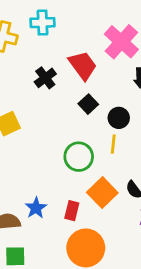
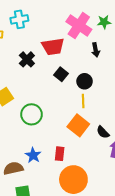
red trapezoid: (83, 65) -> (53, 47), turned 125
green circle: (79, 157) -> (32, 114), moved
orange square: (102, 193) -> (78, 125), moved

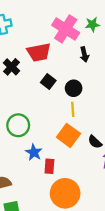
blue star: (33, 155) -> (34, 152), moved

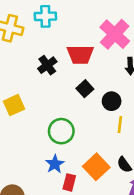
yellow line: (73, 109) -> (120, 124), moved
green circle: (18, 125) -> (61, 131), moved
orange square: (68, 135) -> (96, 167), moved

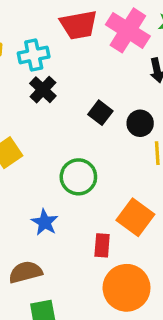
cyan cross: (45, 16) -> (34, 55), moved
red trapezoid: (80, 55) -> (79, 25), moved
blue star: (55, 164) -> (45, 222), moved

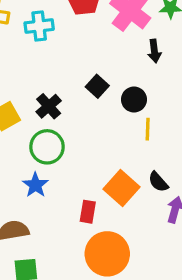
black cross: (43, 90) -> (49, 106), moved
green circle: (78, 177) -> (47, 147), moved

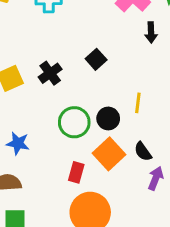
black circle: (134, 100) -> (108, 118), moved
green circle: (47, 147) -> (74, 122), moved
blue star: (35, 185) -> (18, 143), moved, turned -30

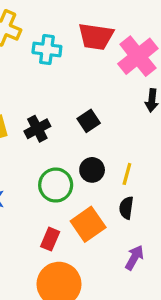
black circle: (108, 118) -> (92, 170), moved
black semicircle: (143, 152) -> (126, 208), moved, turned 36

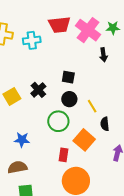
black square: (89, 121) -> (68, 77), turned -32
black circle: (92, 170) -> (69, 99), moved
yellow line: (127, 174) -> (92, 106), moved, turned -32

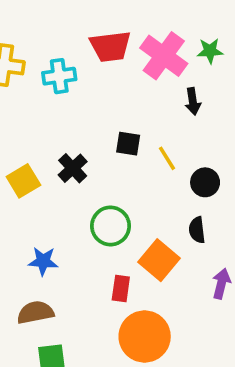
black circle: (69, 99) -> (205, 182), moved
yellow line: (92, 106) -> (167, 158), moved

